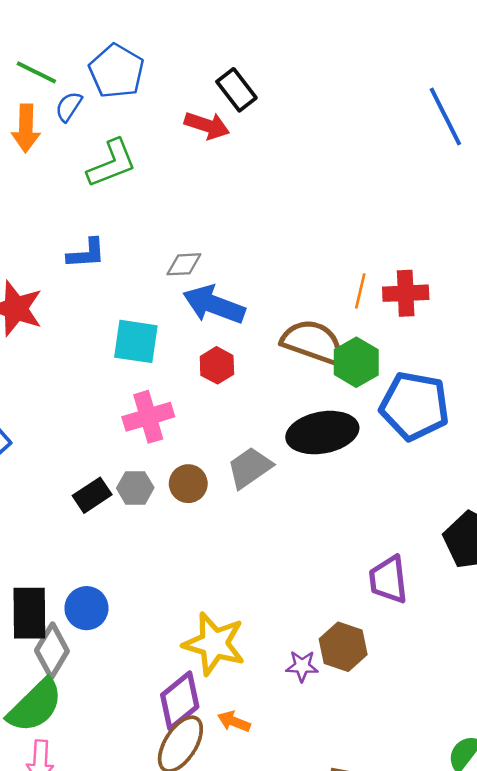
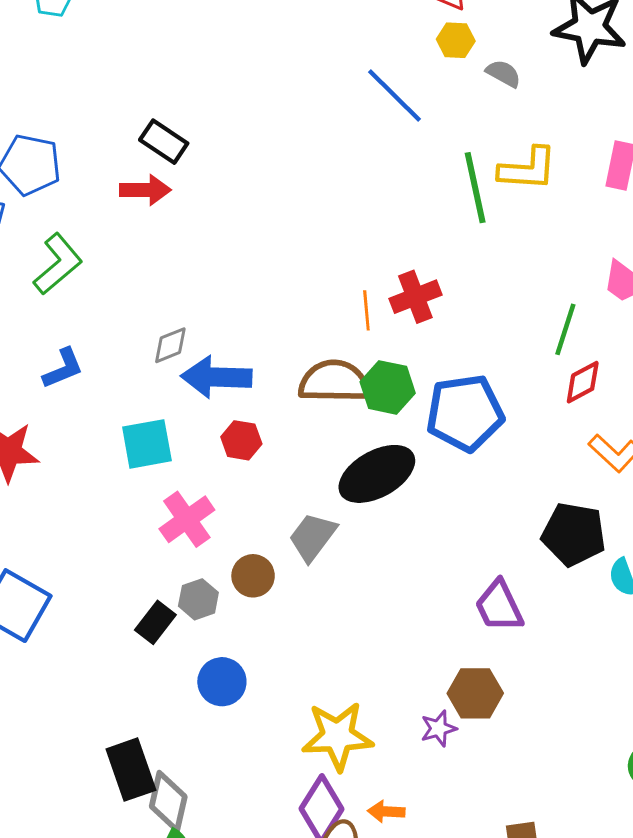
blue circle: (86, 608) -> (222, 682), moved

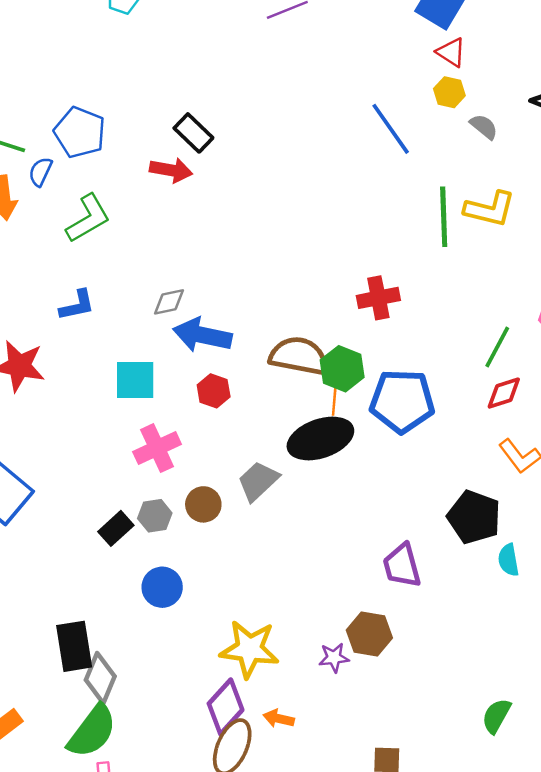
orange line: (366, 310) -> (334, 399), moved

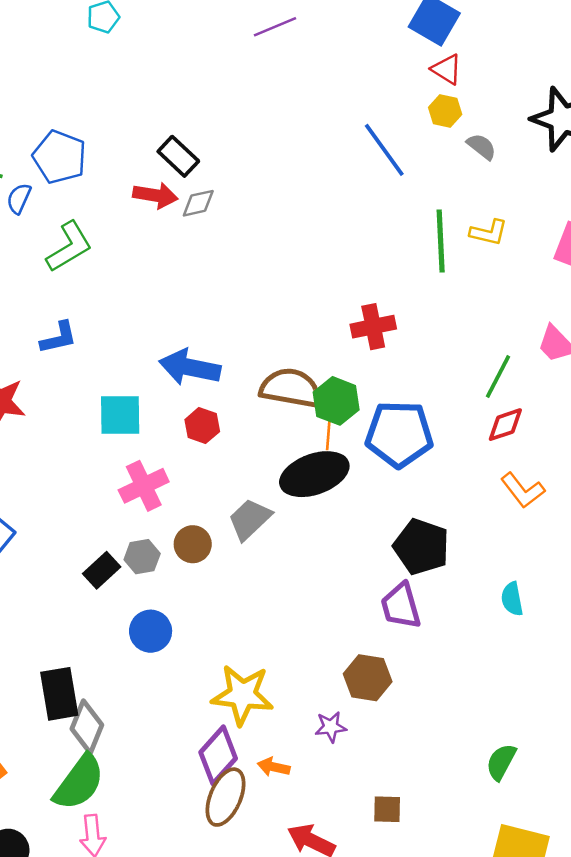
yellow L-shape: (490, 209) -> (489, 232), size x0.7
gray diamond: (169, 302) -> (198, 203), moved
black pentagon: (474, 517) -> (421, 547), moved
purple star: (334, 658) -> (331, 727), moved

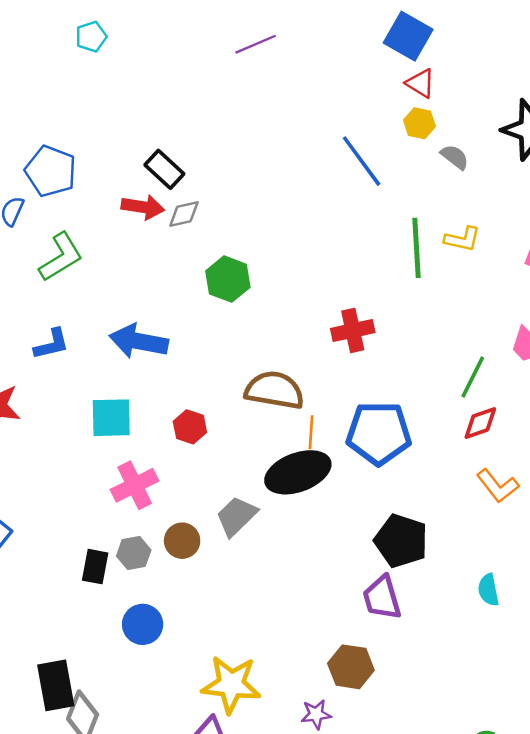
blue arrow: (190, 367) -> (139, 341), moved
green hexagon: (336, 401) -> (228, 279), moved
black rectangle: (102, 570) -> (95, 567), turned -36

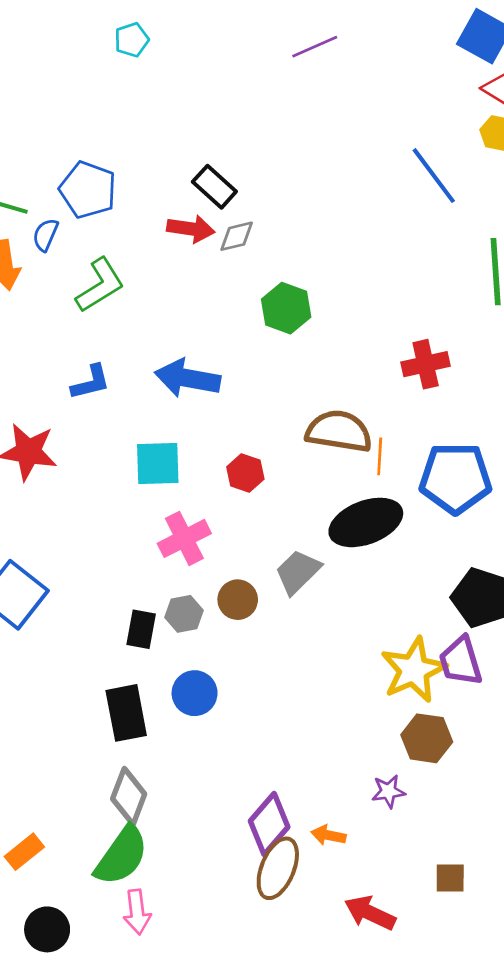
orange line: (311, 432) -> (380, 456), moved
yellow star: (231, 684) -> (414, 670), moved, turned -30
black rectangle: (56, 685) -> (126, 713), moved

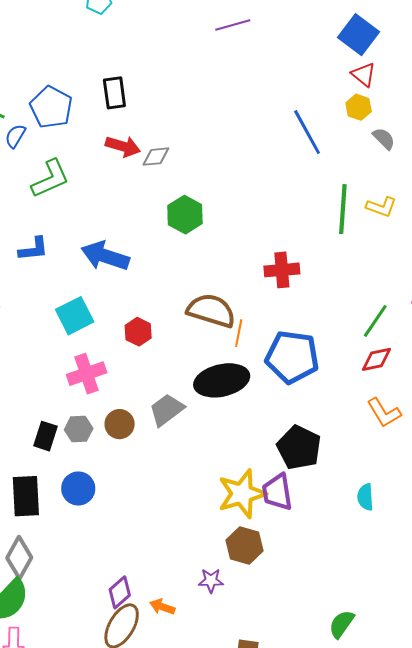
black rectangle: (214, 187) -> (114, 93), moved, turned 32
cyan square: (158, 463) -> (75, 316), turned -33
purple diamond: (269, 824) -> (120, 592), size x0.7

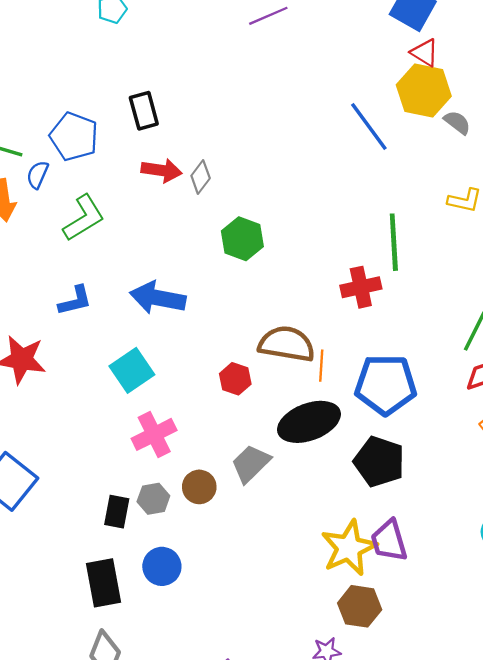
yellow hexagon: (359, 107) -> (424, 91), size x1.8
gray diamond: (156, 157) -> (201, 177), turned -40
green line: (343, 209) -> (394, 242), moved
red hexagon: (138, 332) -> (235, 379), moved
black pentagon: (299, 447) -> (379, 462), moved

